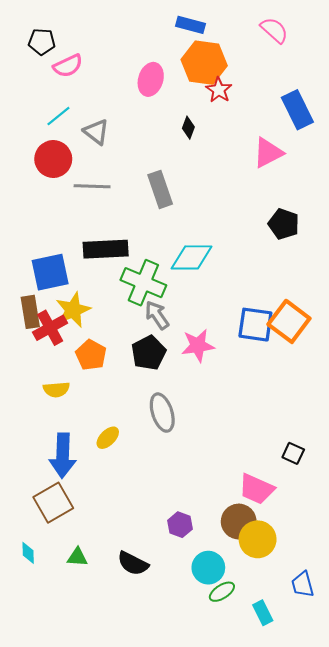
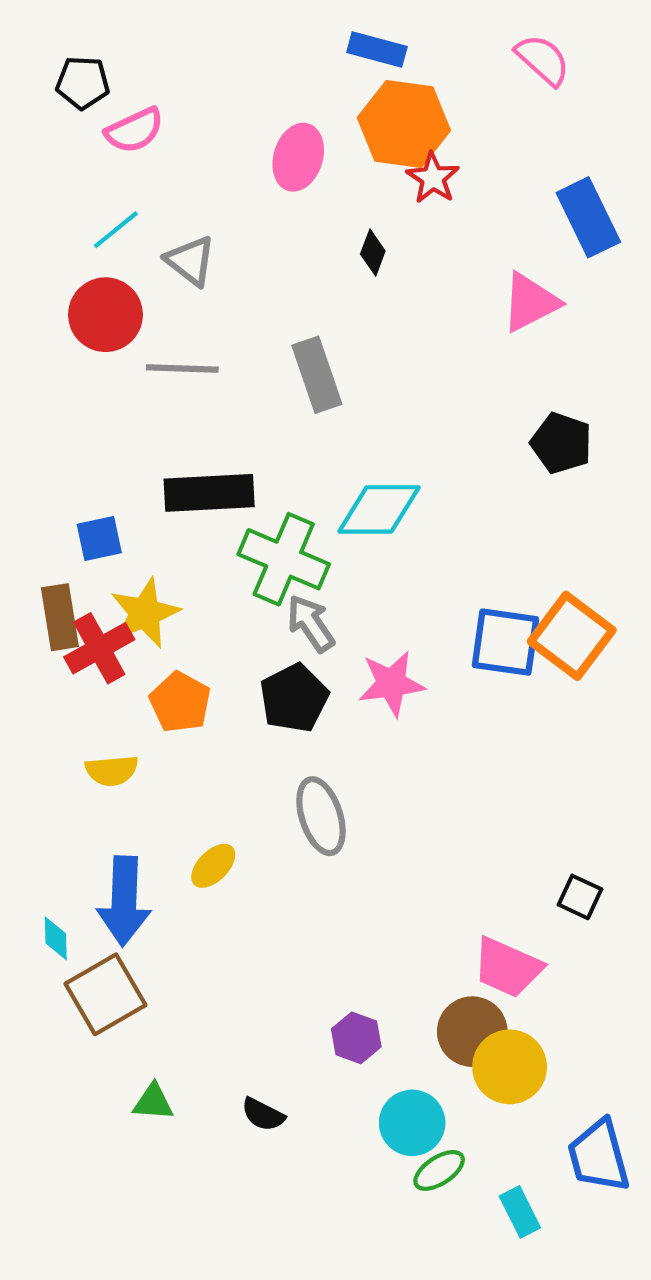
blue square: (50, 272) -> (99, 538), size x0.6
cyan diamond: (28, 553) -> (56, 938), moved
black semicircle: (133, 563) -> (263, 1115), size x0.7
blue trapezoid: (303, 584) -> (599, 1156), size x1.4

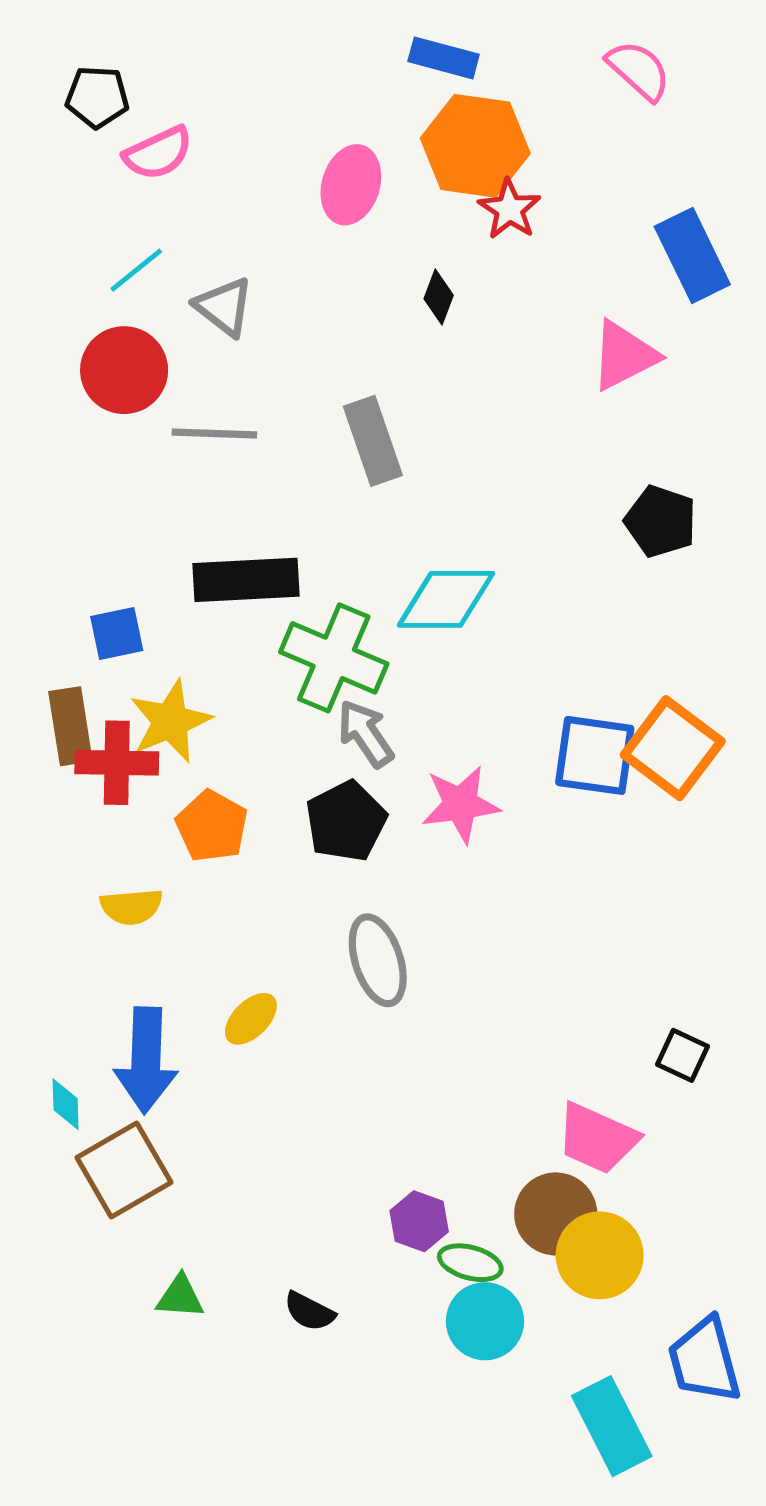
red cross: (99, 648) -> (117, 763), turned 30
green ellipse: (439, 1170) -> (470, 1263), moved, turned 48
cyan rectangle: (520, 1212) -> (612, 1426), size x1.6

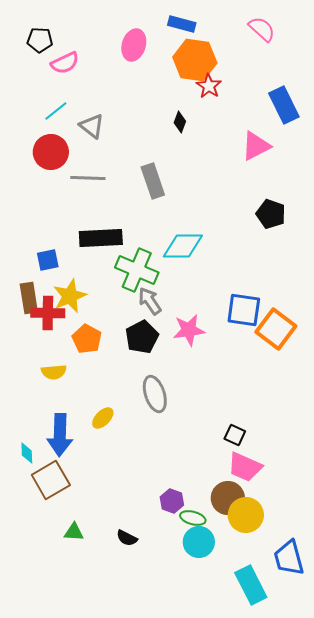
pink ellipse: (351, 185) -> (134, 45), moved
orange square: (673, 748) -> (276, 329), moved
black square: (683, 1055) -> (235, 435), moved

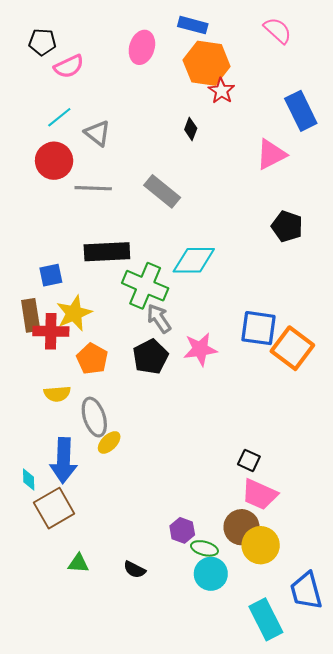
gray rectangle: (153, 181) -> (162, 191), turned -32
gray ellipse: (155, 394) -> (94, 417), moved

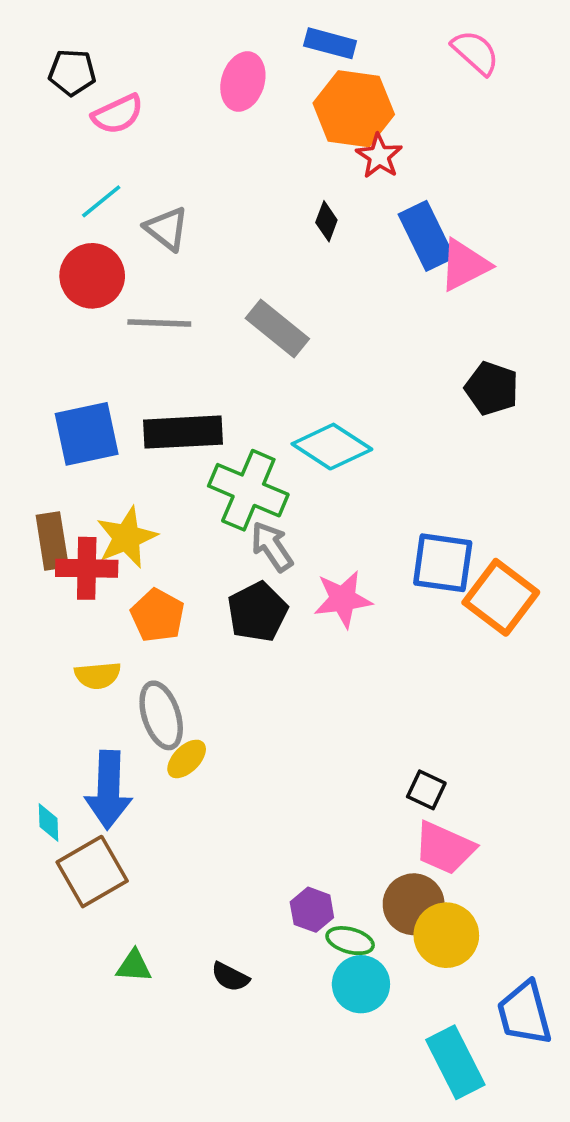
blue rectangle: (301, 111) -> (426, 236), moved
cyan diamond: (194, 260) -> (332, 447), turned 33
blue square: (51, 275) -> (87, 434), moved, size x1.6

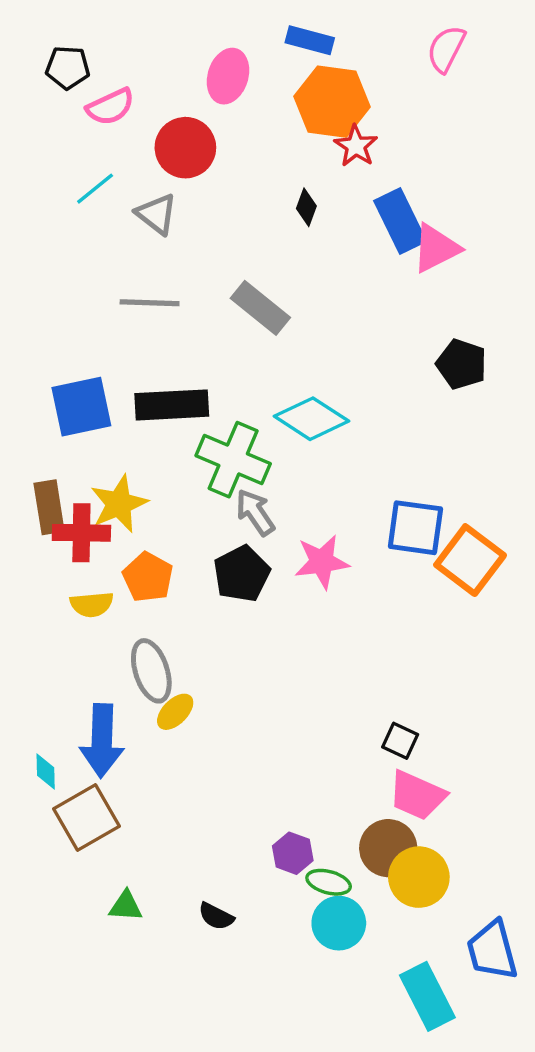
pink semicircle: (475, 52) -> (446, 49), turned -105
red circle: (92, 276) -> (185, 148), moved
yellow semicircle: (98, 675) -> (92, 604), moved

